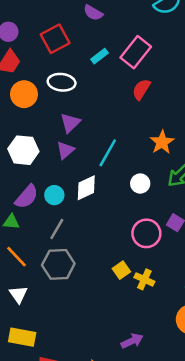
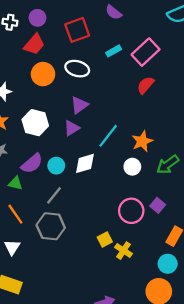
orange star: (162, 142) -> (142, 141), moved

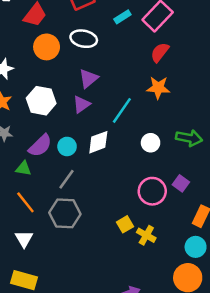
orange star: (142, 141) -> (158, 88), moved, turned 30
green arrow: (168, 165) -> (189, 138), turned -130

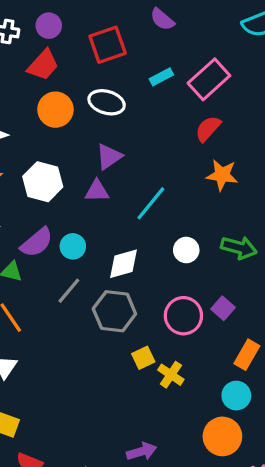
orange star: (158, 88) -> (222, 175), moved
purple triangle: (82, 104) -> (97, 191), turned 30
white diamond: (98, 142) -> (124, 264), moved
gray hexagon: (65, 213) -> (114, 311), moved

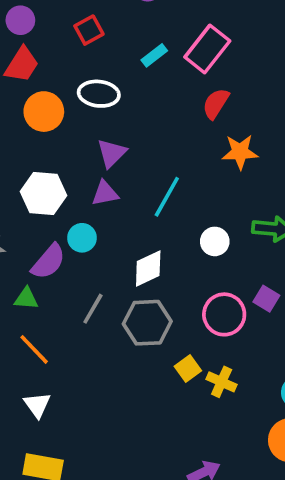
red square: (108, 45) -> (89, 30), size x0.7
cyan circle: (73, 246) -> (82, 238), moved

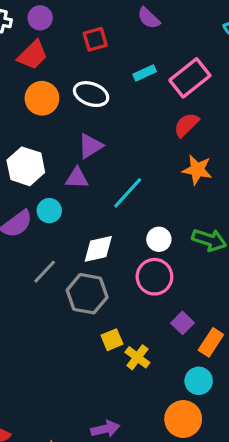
purple square: (266, 299) -> (182, 323), moved
pink circle: (224, 314) -> (154, 277), moved

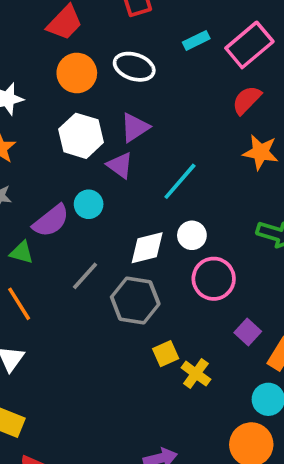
white hexagon: (26, 166) -> (81, 136), moved
purple triangle: (77, 178) -> (120, 165), turned 35
white circle: (159, 239) -> (192, 235), moved

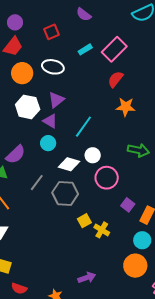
cyan circle: (89, 204) -> (48, 143), moved
white diamond: (147, 248) -> (69, 164), turned 35

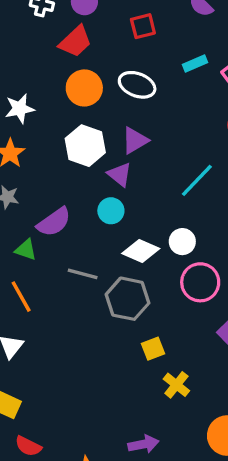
cyan line: (83, 127) -> (197, 180), moved
gray line: (37, 183) -> (83, 274), turned 60
yellow cross: (102, 230) -> (176, 385), moved

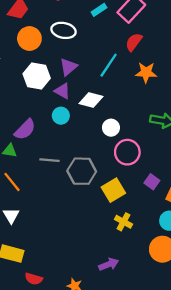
cyan line: (197, 180) -> (109, 65), moved
white diamond: (141, 251) -> (91, 100), moved
yellow square: (153, 349) -> (113, 190), moved, size x1.5

